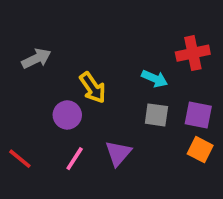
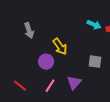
gray arrow: (36, 59) -> (29, 31), turned 98
cyan arrow: (155, 79) -> (94, 25), moved

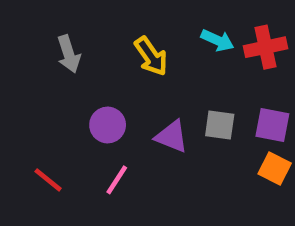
yellow arrow: (60, 47) -> (151, 56), moved
purple triangle: (74, 83) -> (172, 136), moved, turned -49

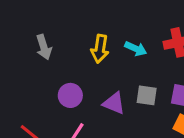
cyan arrow: (217, 40) -> (136, 49), moved
yellow arrow: (151, 56) -> (100, 49), turned 44

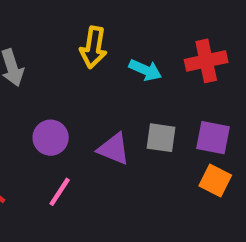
yellow arrow: (100, 49) -> (93, 47), moved

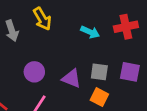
yellow arrow: (93, 47) -> (42, 19), moved, turned -40
orange square: (215, 180) -> (99, 97), moved

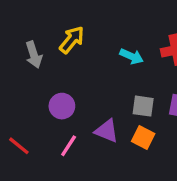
yellow arrow: (42, 19) -> (72, 40), turned -110
purple triangle: (71, 78) -> (107, 131), moved

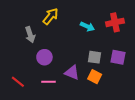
gray arrow: (34, 55) -> (30, 35), moved
pink line: (69, 146) -> (49, 82), turned 56

